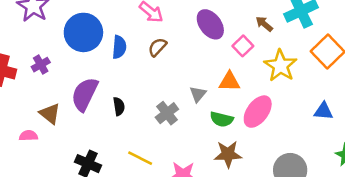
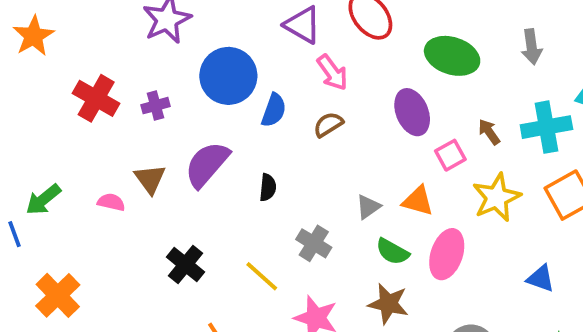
black semicircle: (119, 106) -> (268, 187), moved
pink ellipse: (258, 112) -> (447, 254), turned -32
gray cross: (167, 113) -> (314, 243), moved, turned -35

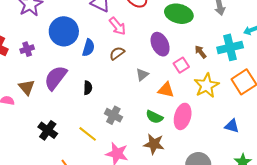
gray triangle: (368, 207) -> (142, 75), moved

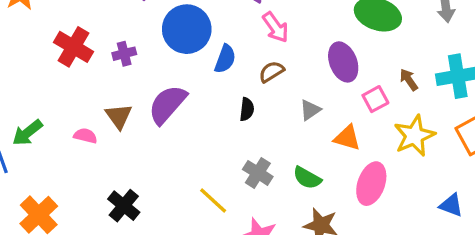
black semicircle: (88, 88) -> (247, 109), moved
green semicircle: (154, 117) -> (307, 178), moved
black cross: (48, 130) -> (124, 206), moved

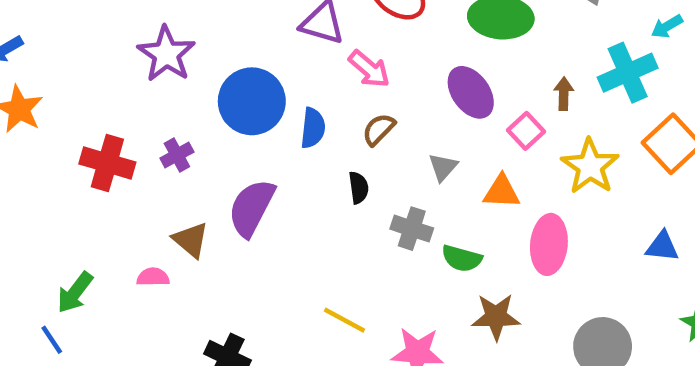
brown arrow: (409, 80) -> (564, 94), turned 50
gray cross: (258, 173) -> (412, 229), moved

